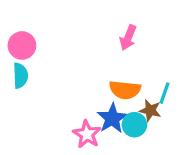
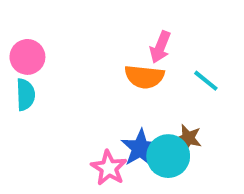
orange semicircle: (125, 90) -> (144, 77), moved
cyan line: (164, 93) -> (206, 81), moved, turned -70
cyan circle: (134, 125) -> (168, 156), size x1.4

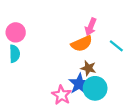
orange semicircle: (144, 77) -> (82, 44), turned -30
brown star: (188, 138) -> (88, 68), moved

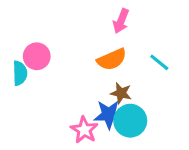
pink arrow: (91, 27) -> (121, 21), moved
pink circle: (16, 32) -> (37, 56), moved
blue star: (79, 84) -> (109, 115), turned 30

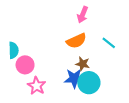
pink circle: (37, 56) -> (25, 65), moved
pink star: (84, 130) -> (37, 86), moved

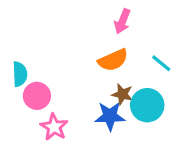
cyan circle: (89, 83) -> (147, 105), moved

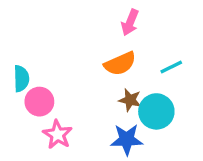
cyan line: (161, 63) -> (171, 67), turned -65
blue star: (110, 116) -> (127, 139), moved

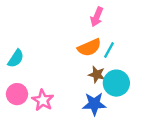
cyan line: (171, 67) -> (109, 50), moved, turned -35
cyan semicircle: (21, 79) -> (16, 59), turned 36
pink circle: (39, 102) -> (17, 94), moved

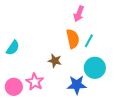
orange semicircle: (89, 47) -> (73, 39), turned -78
brown star: (97, 74) -> (55, 61), moved
pink circle: (17, 94) -> (14, 87), moved

